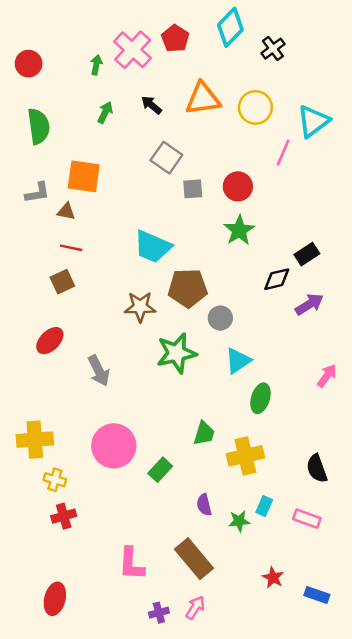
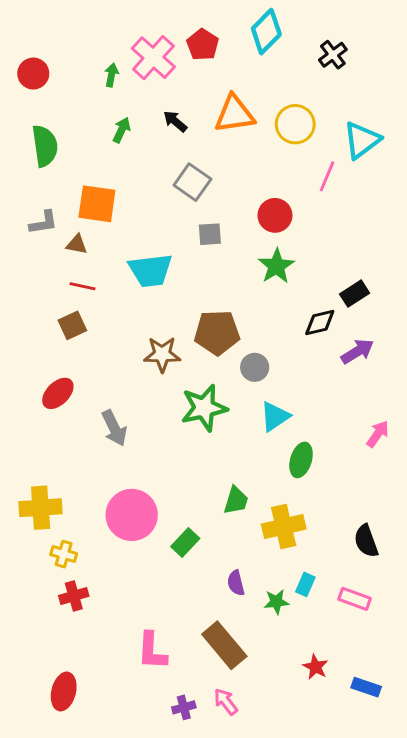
black cross: (273, 49) -> (333, 55), moved
gray square: (193, 189) -> (210, 234), moved
cyan trapezoid: (153, 247) -> (151, 270), moved, turned -30
pink arrow: (195, 608) -> (226, 702), turned -70

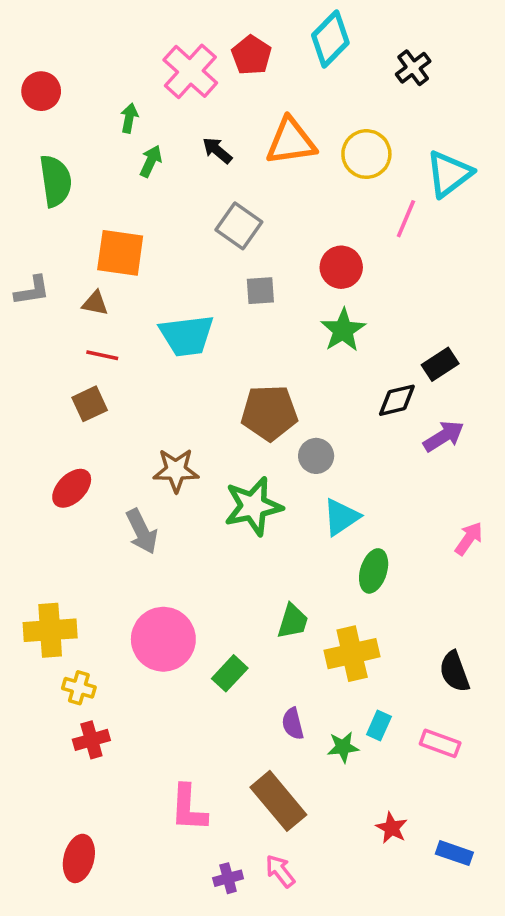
green arrow: (111, 75) -> (129, 118), moved
gray L-shape: (43, 223) -> (32, 291), moved
brown star: (162, 354) -> (176, 470), moved

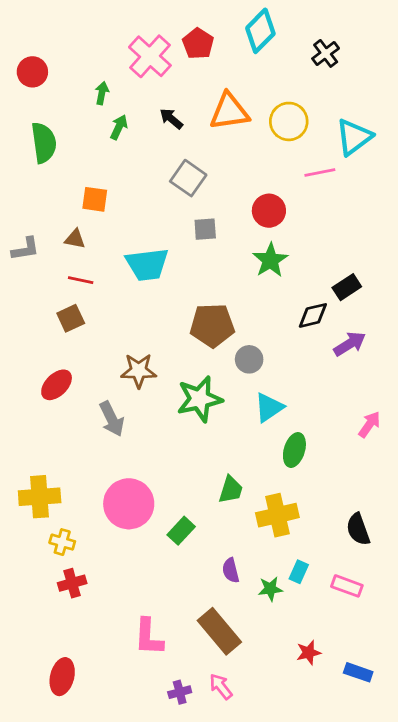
pink line: (406, 219) -> (320, 172), turned 56
orange square: (120, 253) -> (95, 199), size x0.7
gray L-shape: (32, 291) -> (25, 249), moved
red star: (392, 828) -> (309, 653), turned 30

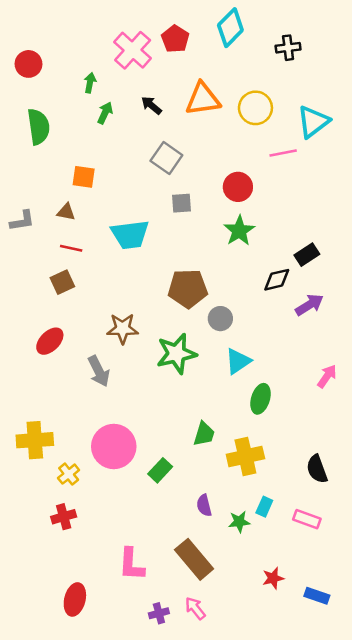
black cross: (326, 53) -> (288, 48), turned 30
yellow cross: (62, 542) -> (69, 474), moved, turned 35
red ellipse: (62, 677) -> (75, 599), moved

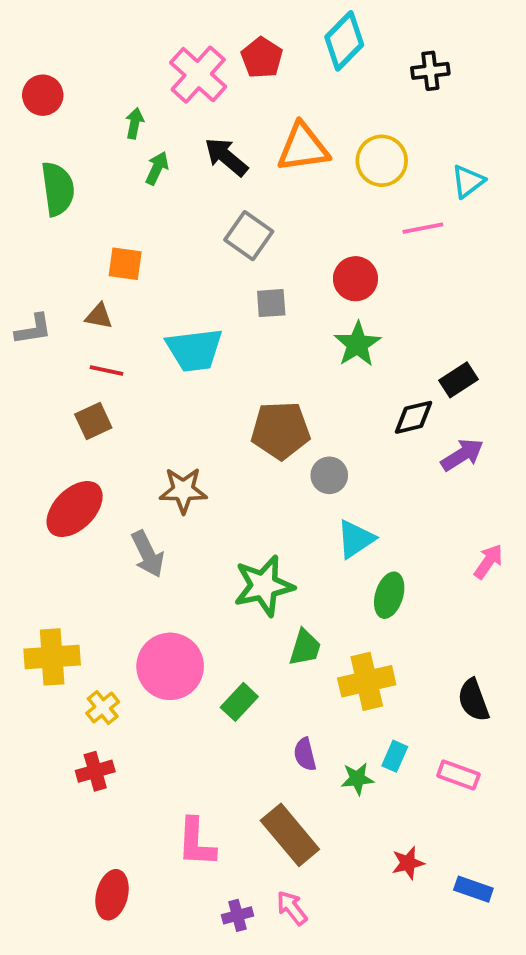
black arrow: (151, 105) -> (226, 157), size x1.4
cyan triangle: (313, 122) -> (468, 181), size x0.7
red ellipse: (50, 341) -> (75, 509), size x1.4
green star: (176, 354) -> (264, 586), moved

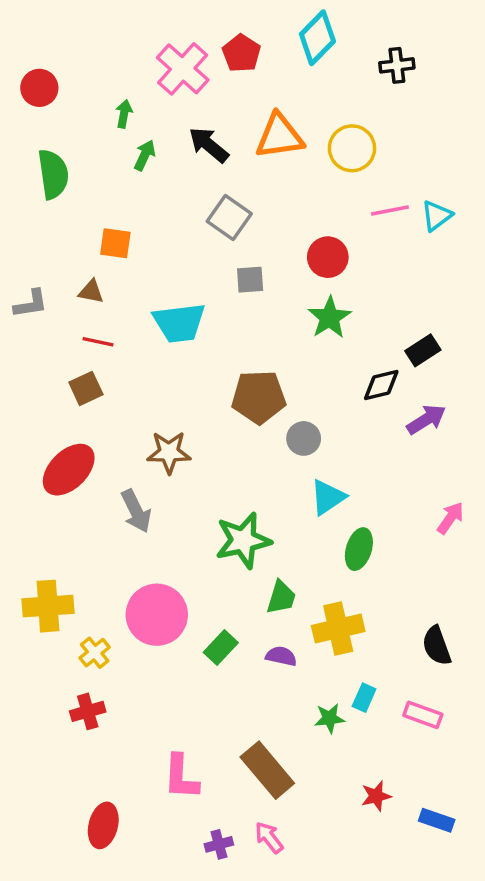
cyan triangle: (468, 181) -> (437, 216), moved
purple semicircle: (305, 754) -> (281, 656), moved, turned 116

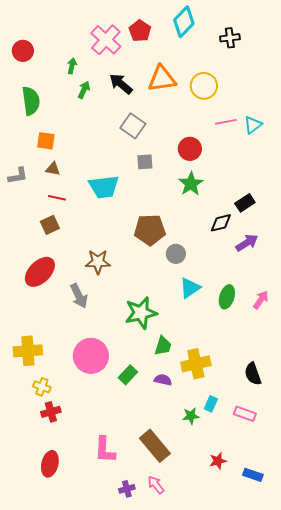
orange square: (115, 243) -> (46, 141), moved
green ellipse: (359, 549) -> (227, 297), moved
yellow cross: (95, 653) -> (42, 387), moved, turned -30
red ellipse: (103, 825) -> (50, 464), moved

